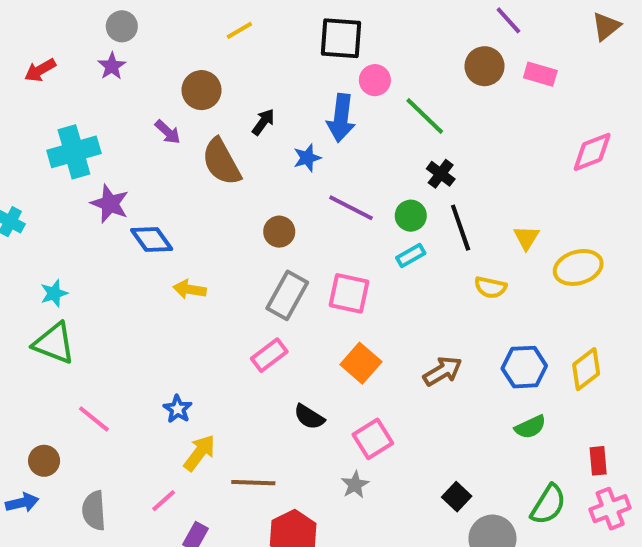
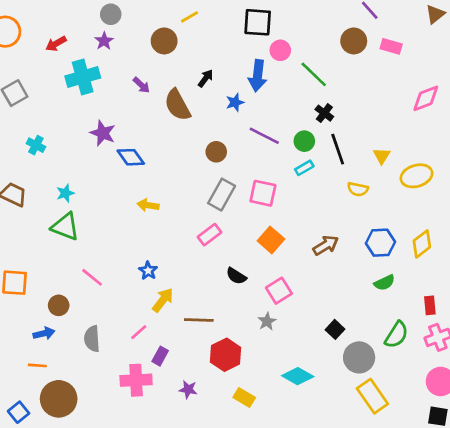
brown circle: (202, 90) -> (164, 41), moved
cyan cross: (74, 152) -> (83, 77), moved
yellow arrow: (190, 289) -> (148, 205), moved

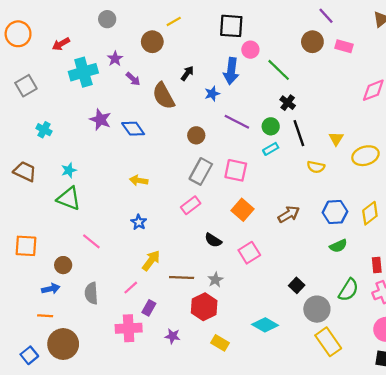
purple star: (104, 41) -> (115, 59), moved
blue diamond: (131, 157) -> (133, 129), moved
blue star: (148, 271) -> (139, 222), moved
gray star: (267, 321) -> (215, 280), moved

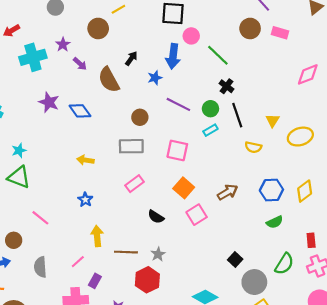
gray rectangle: (201, 171) -> (131, 146), moved, turned 60
pink square: (249, 253) -> (197, 215), moved
yellow arrow: (151, 261) -> (97, 236), turned -42

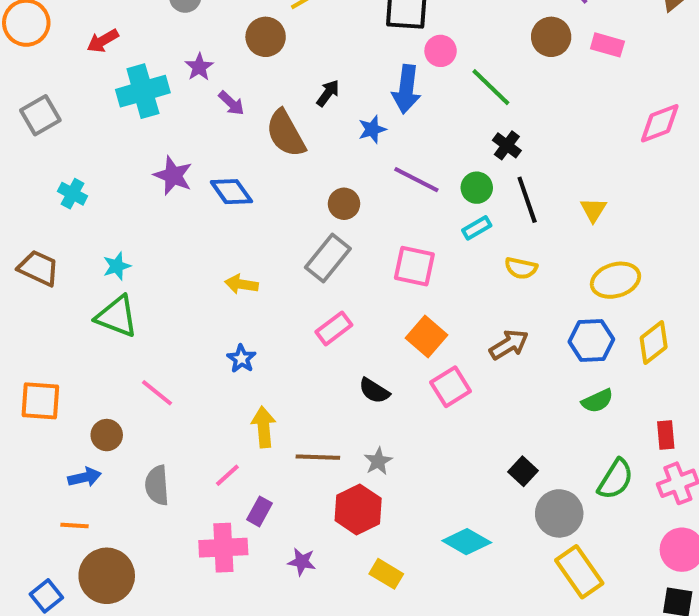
yellow ellipse: (300, 137) -> (615, 280), moved
gray rectangle: (131, 146) -> (328, 258), turned -50
yellow semicircle: (253, 147) -> (521, 268), moved

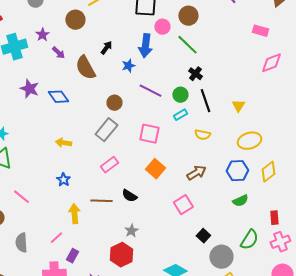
brown circle: (551, 37) -> (188, 16), moved
pink rectangle: (607, 45) -> (260, 31), moved
pink square: (451, 387) -> (183, 205), moved
brown line: (318, 457) -> (101, 201), moved

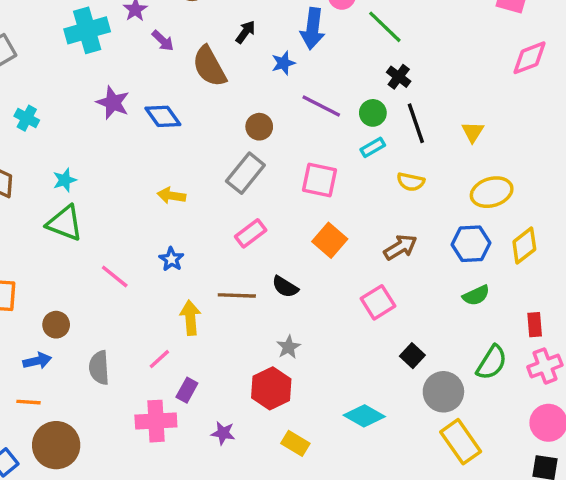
pink line: (21, 197) -> (115, 276), moved

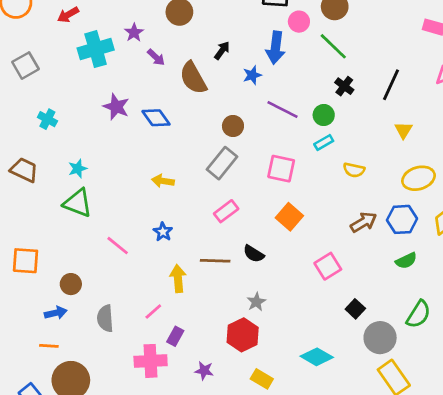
black line: (416, 123) -> (391, 85), moved, turned 44
brown arrow: (400, 247) -> (364, 222), moved

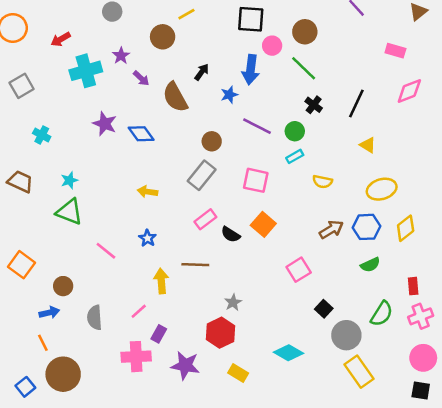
yellow triangle: (403, 130) -> (368, 145), turned -30
black semicircle: (254, 254) -> (231, 234), moved
orange square: (25, 261) -> (22, 265), turned 32
orange line: (49, 346) -> (43, 343), turned 60
purple star: (204, 371) -> (185, 365), size x1.6

